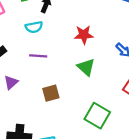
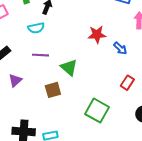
red star: (84, 35) -> (97, 34), moved
green triangle: (86, 67) -> (69, 67), moved

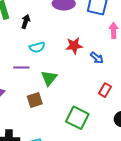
cyan semicircle: (36, 28) -> (37, 47), moved
green triangle: (69, 67) -> (49, 78), turned 30

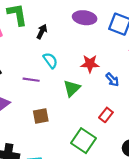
cyan semicircle: (37, 47) -> (50, 60), turned -119
green triangle: (49, 78) -> (72, 88), moved
red rectangle: (105, 90) -> (106, 115), moved

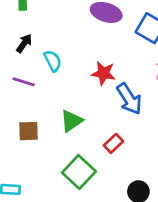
black arrow: (42, 32) -> (24, 43), moved
blue arrow: (112, 80) -> (129, 99), size x1.6
green triangle: (72, 88) -> (71, 121), moved

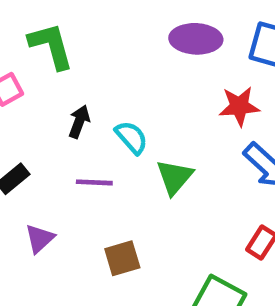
red star: (103, 73) -> (239, 106), moved
green triangle: (71, 121) -> (175, 177), moved

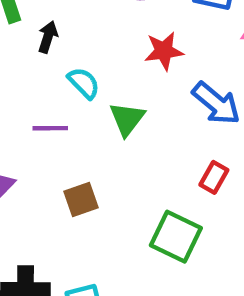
red star: (239, 106) -> (164, 51), moved
black arrow: (79, 122) -> (48, 37), moved

